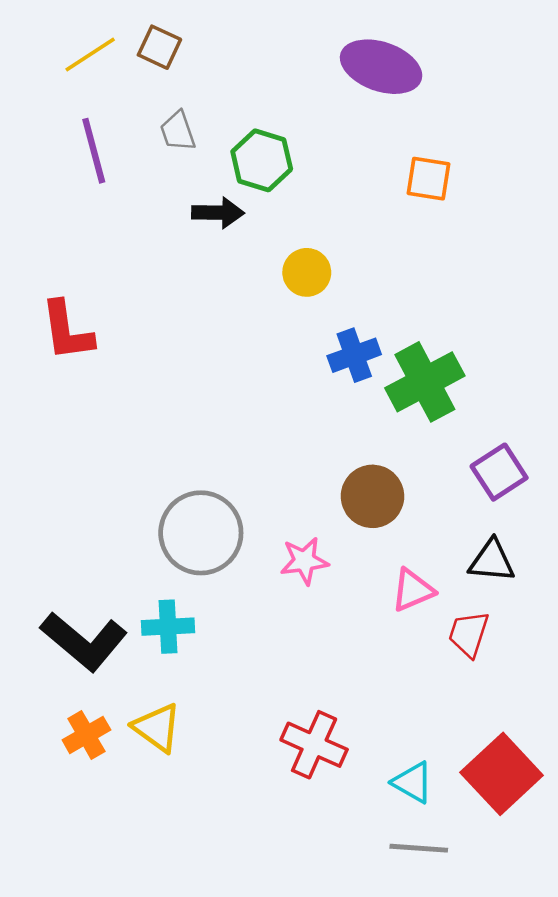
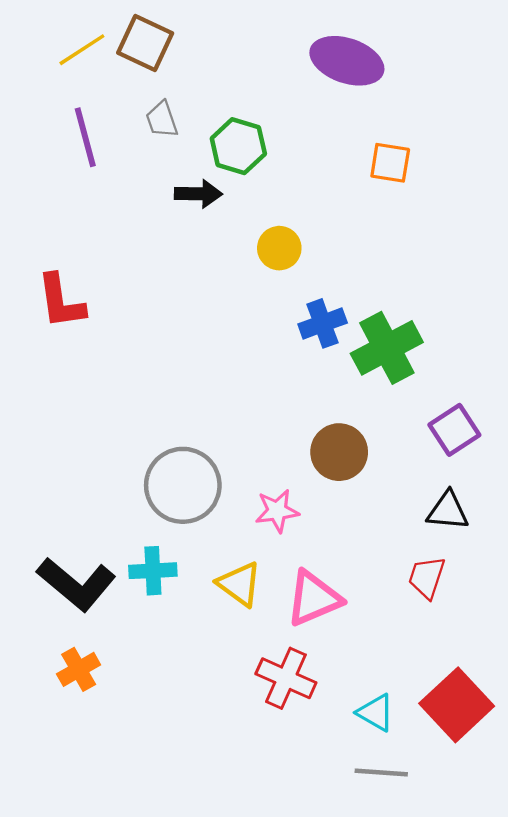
brown square: (159, 47) -> (145, 43), size x1.4
pink triangle: (413, 590) -> (314, 598), moved, size x1.4
yellow triangle: (157, 728) -> (239, 584), moved

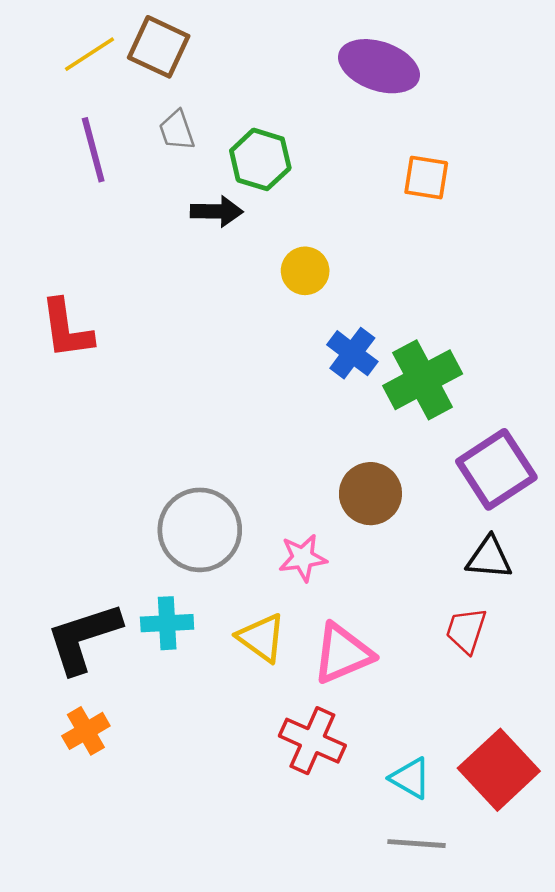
blue cross: (323, 323) -> (352, 353), turned -33
purple square: (454, 430) -> (496, 469), size x1.4
black L-shape: (76, 584) -> (84, 638), turned 122

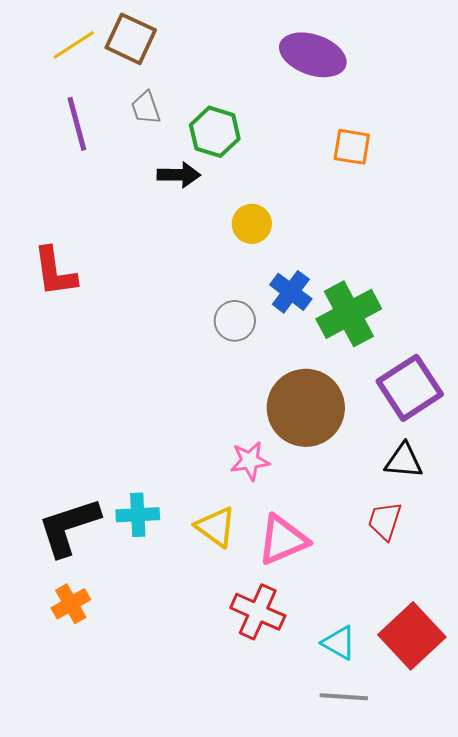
brown circle: (370, 494) -> (306, 408), size x1.5
gray circle: (200, 530) -> (235, 321), moved, size x0.6

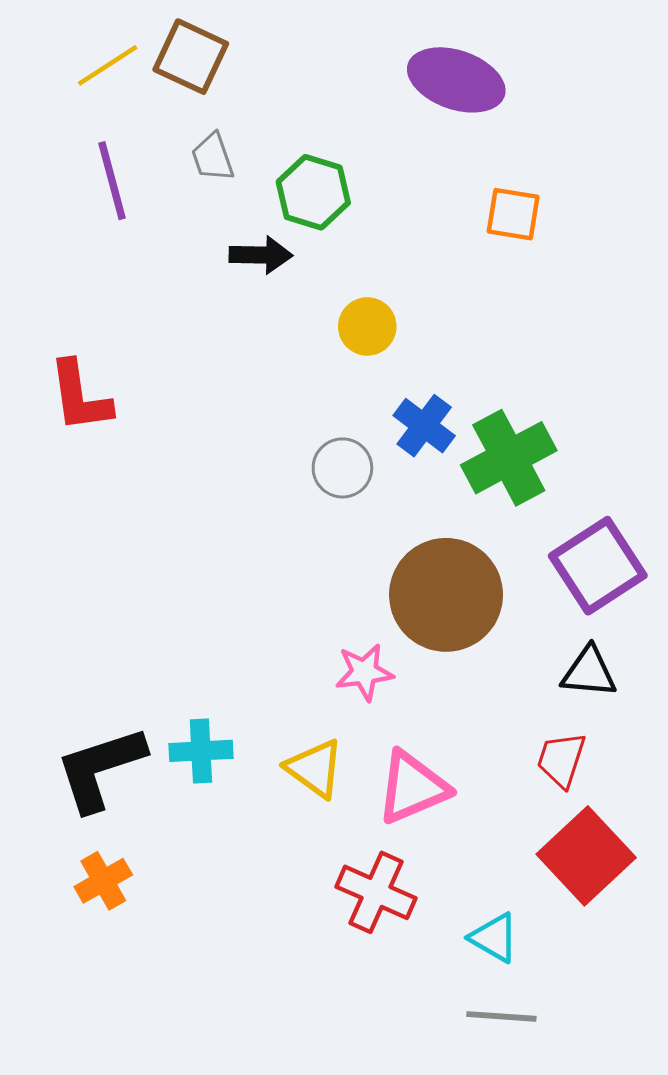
red square: (412, 636) -> (586, 856), moved

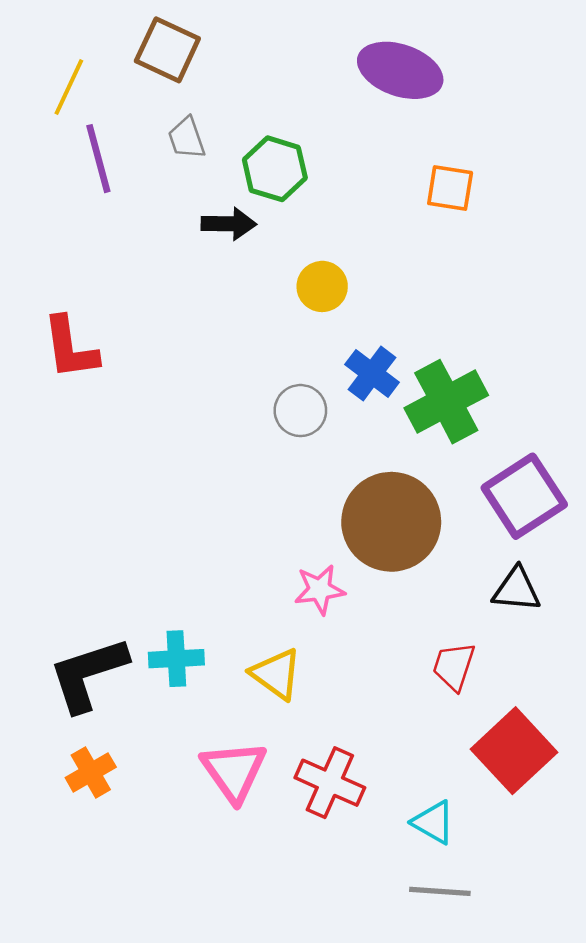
yellow line: (108, 65) -> (69, 87), moved, turned -32
red trapezoid: (561, 760) -> (454, 666), moved
pink triangle: (412, 787) -> (234, 771), moved, turned -42

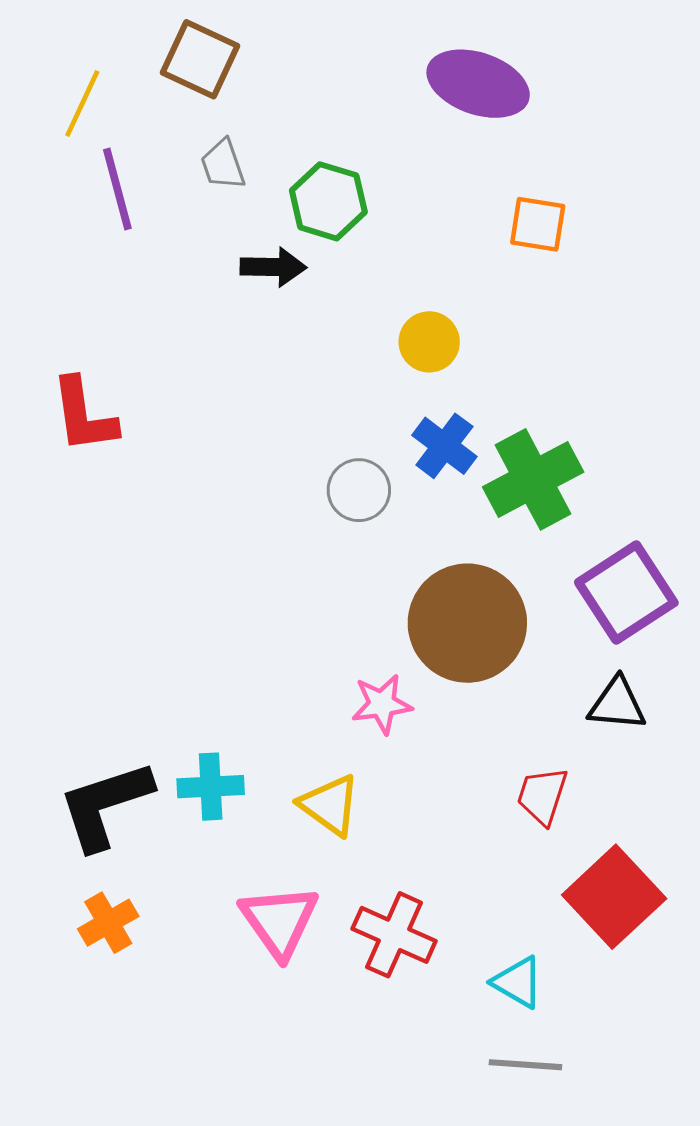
yellow circle: (322, 286) -> (429, 342), moved

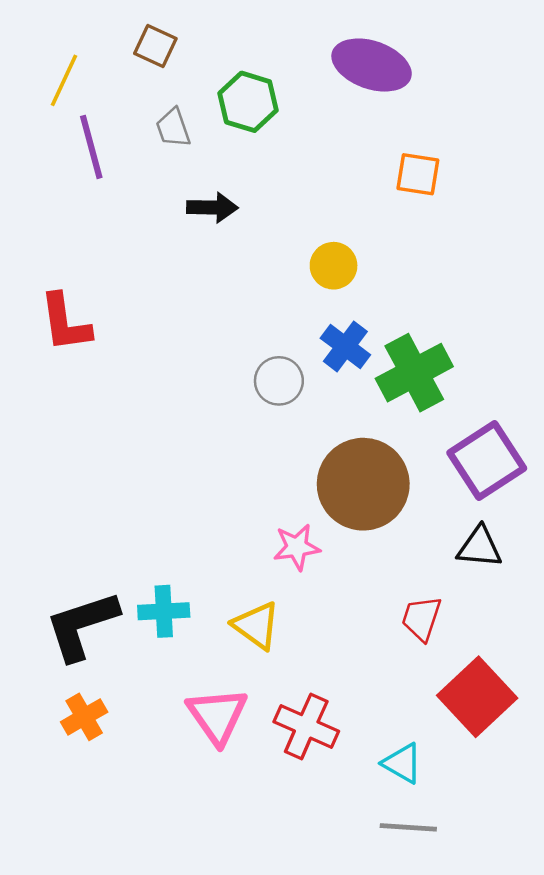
brown square: (200, 59) -> (155, 46), size x0.7
green hexagon: (328, 201) -> (248, 102), moved

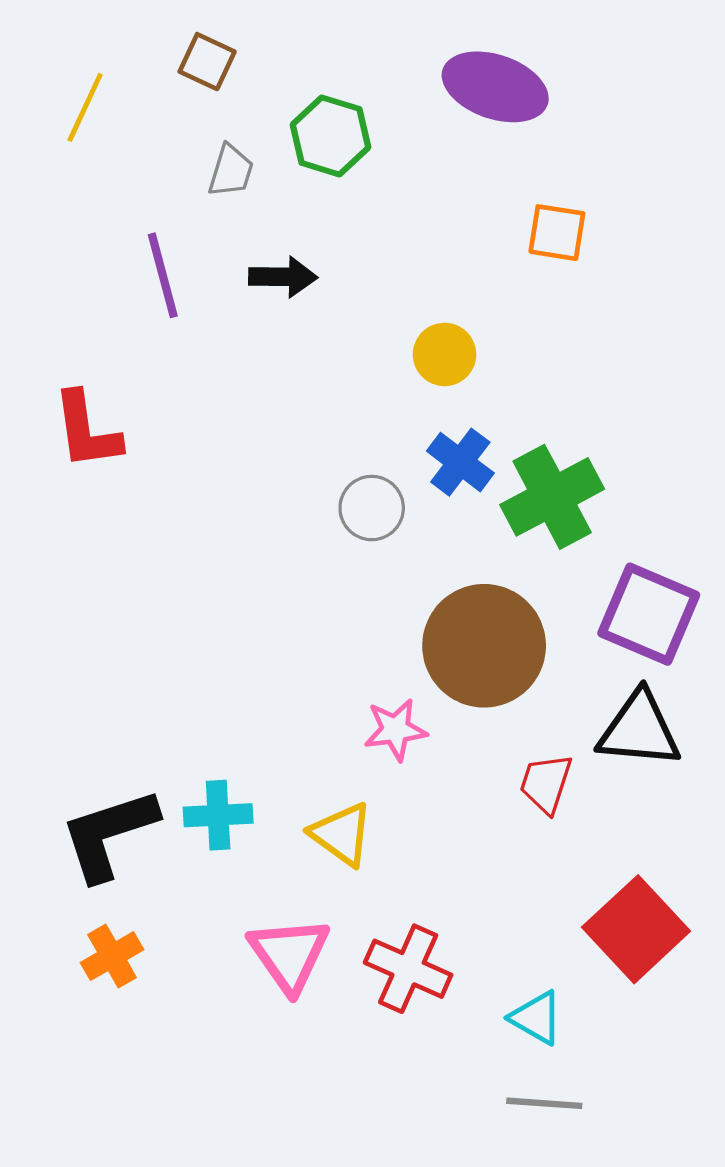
gray trapezoid: (173, 128) -> (231, 171), turned -144
purple line: (91, 147) -> (163, 275), moved
purple square: (487, 460) -> (649, 614), turned -34
black triangle: (480, 547) -> (639, 730), size x1.4
red trapezoid: (421, 618) -> (546, 783), moved

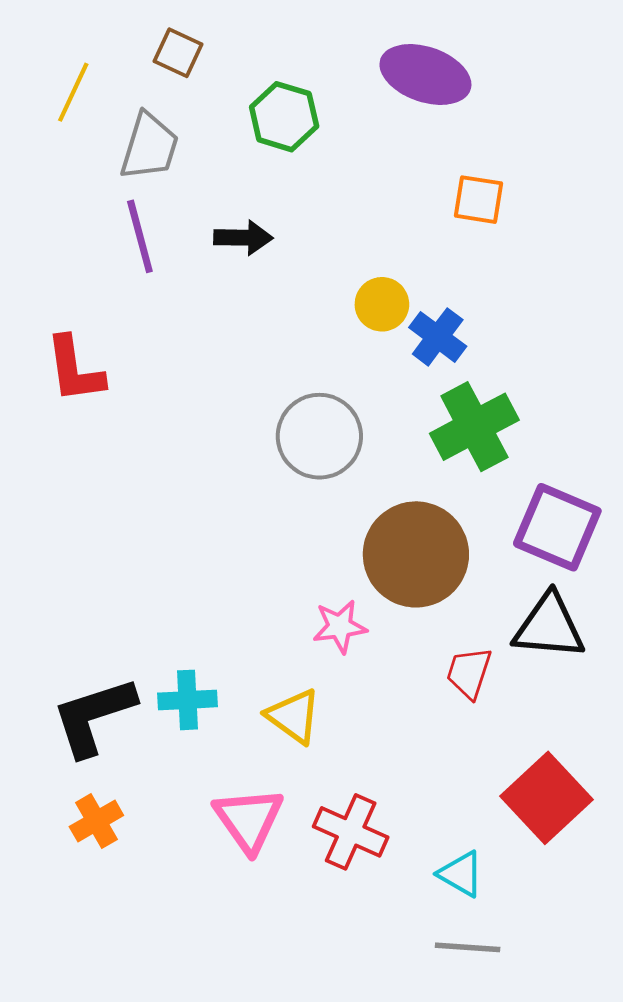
gray trapezoid: (231, 171) -> (149, 147), moved, size x1.5
blue cross: (460, 462) -> (438, 337), moved
gray circle: (372, 508) -> (319, 436), size x1.5

